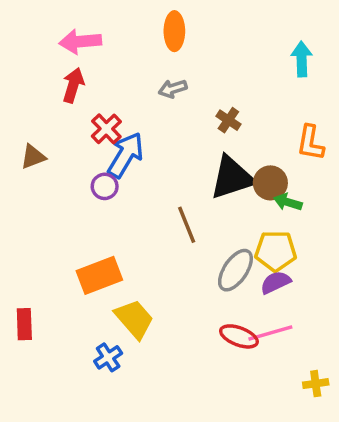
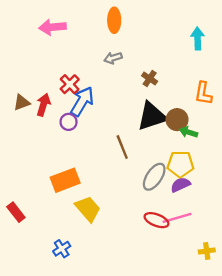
red arrow: (73, 85) -> (43, 105), moved
red rectangle: (24, 324) -> (16, 212), turned -36
blue cross: (108, 357) -> (62, 249), moved

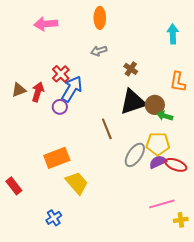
pink line: (177, 218) -> (162, 204), moved
red ellipse: (156, 220) -> (176, 165), moved

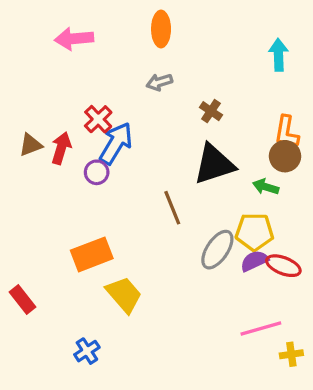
brown circle: (155, 105) -> (285, 156), moved

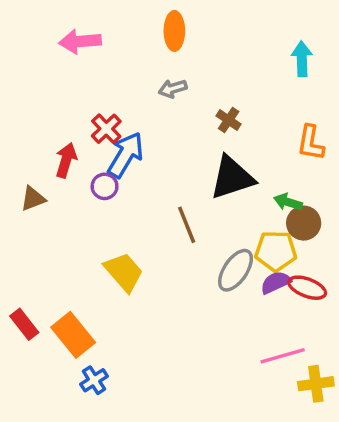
brown triangle: (31, 145) -> (33, 199), moved
brown circle: (285, 156) -> (304, 223), moved
orange rectangle: (92, 254) -> (73, 335), moved, turned 72
yellow trapezoid: (124, 295) -> (124, 272), moved
yellow cross: (291, 354) -> (316, 384), size x1.4

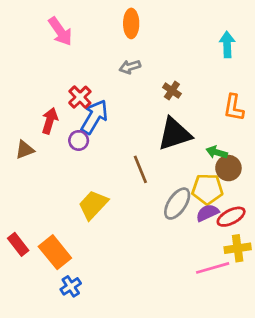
pink arrow: (80, 41) -> (60, 31), turned -120
yellow trapezoid: (124, 272) -> (93, 205), turned -96
red ellipse: (307, 288) -> (231, 217), turned -48
yellow cross: (316, 384) -> (238, 248), moved

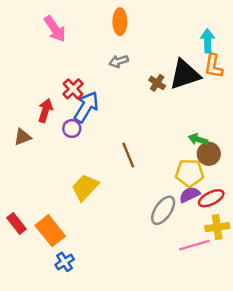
orange L-shape: (234, 108) -> (214, 66), moved
black triangle: (175, 134) -> (185, 74), moved
gray ellipse: (177, 204) -> (163, 210), moved

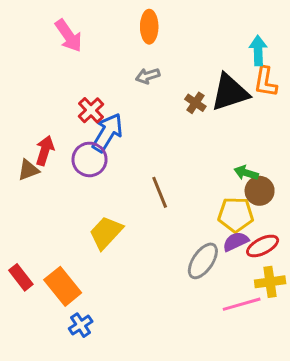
red arrow: (45, 111) -> (45, 151), moved
purple circle: (72, 129) -> (90, 159), size x1.5

